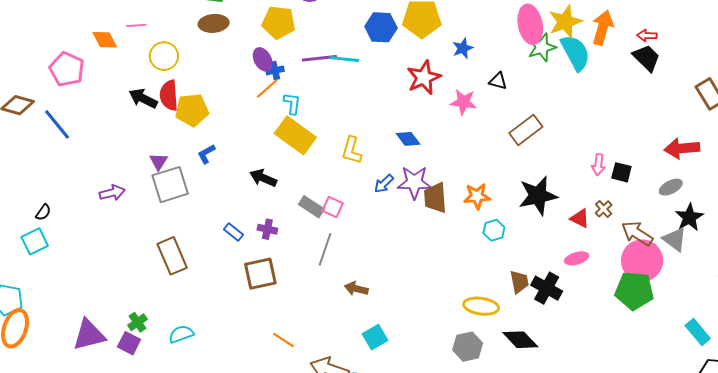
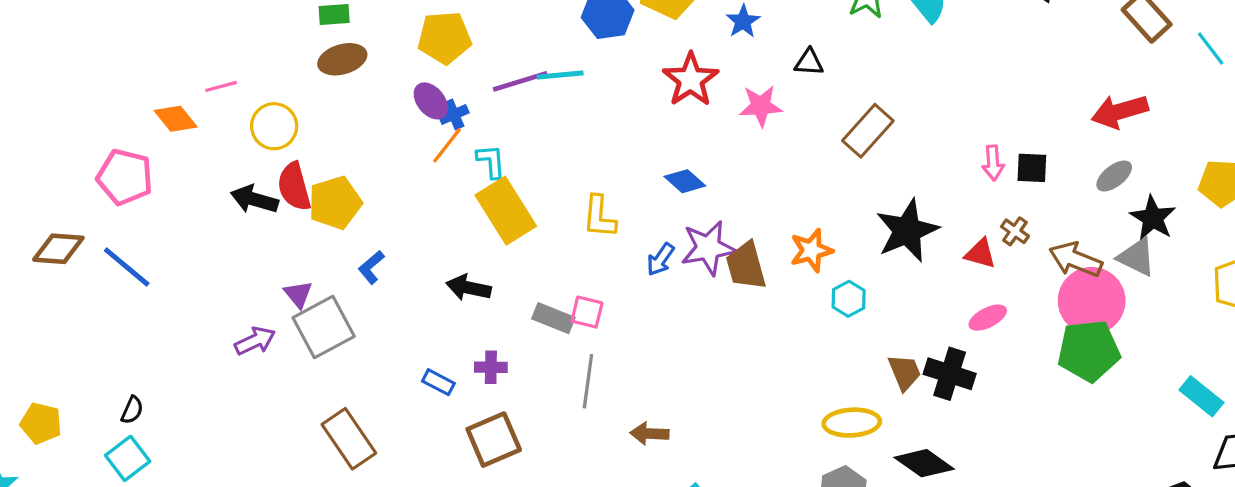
yellow rectangle: (295, 135) -> (506, 211), turned 33
purple arrow: (112, 193) -> (255, 341), moved

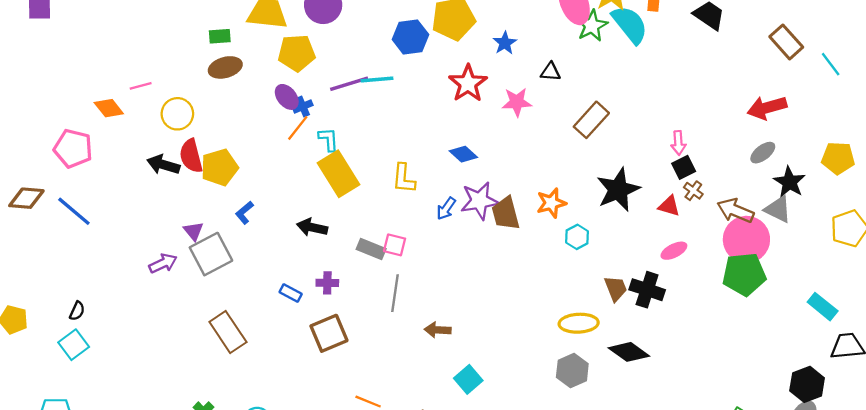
black square: (1032, 168) -> (684, 167), moved, turned -30

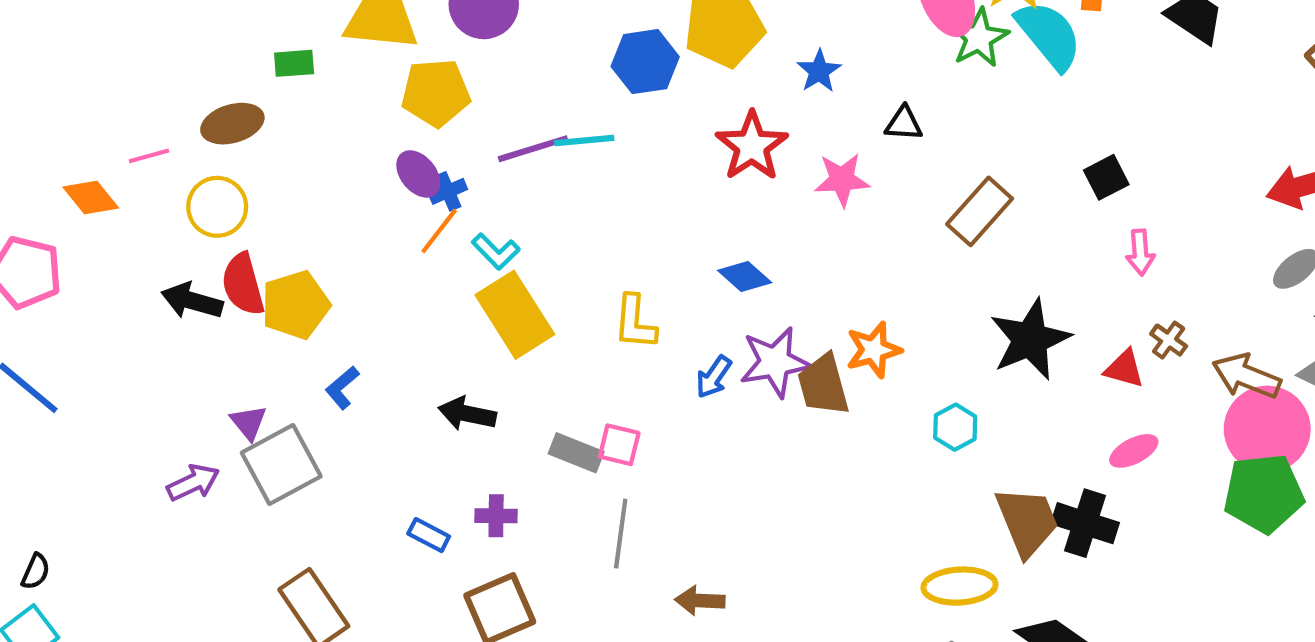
brown ellipse: (225, 67) -> (232, 124), moved
cyan L-shape: (328, 139) -> (496, 251), turned 140
black square: (684, 167) -> (1106, 177), moved
orange star: (551, 203) -> (874, 350), moved
brown trapezoid: (616, 288) -> (1027, 521), size x1.5

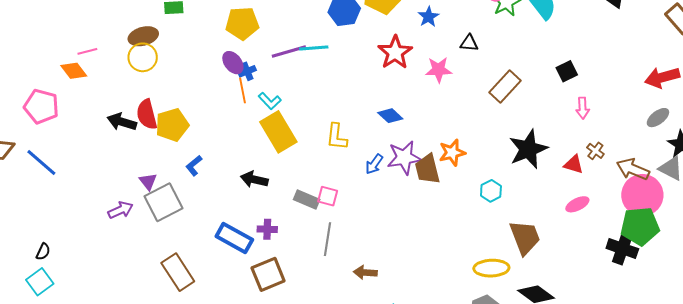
pink line: (149, 156) -> (87, 51), moved
yellow circle: (217, 207) -> (143, 57), moved
orange line: (439, 231) -> (242, 90), turned -50
black cross: (1085, 523) -> (622, 249), moved
blue rectangle: (429, 535) -> (234, 238), size x1.8

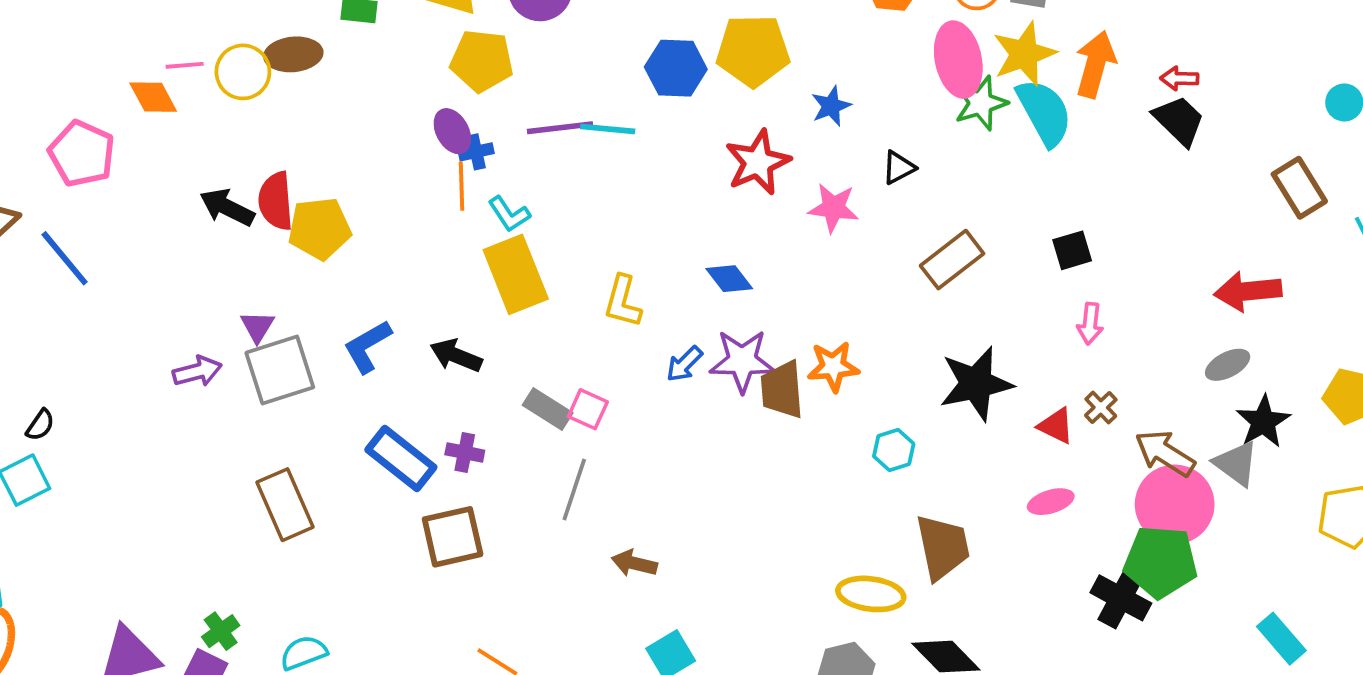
black triangle: (469, 43) -> (899, 168), turned -42
yellow circle: (143, 57) -> (243, 72), moved
blue L-shape: (194, 166) -> (367, 346), moved, size x1.4

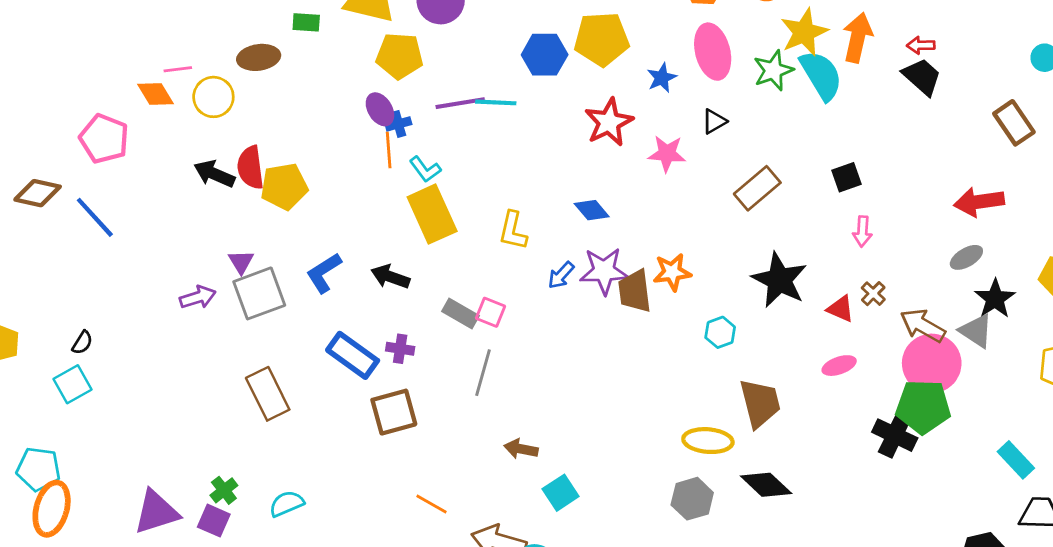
pink ellipse: (958, 60) -> (713, 52), moved
yellow circle: (243, 72) -> (213, 97), moved
black star: (976, 384) -> (779, 280), turned -30
brown arrow: (634, 563) -> (521, 449), moved

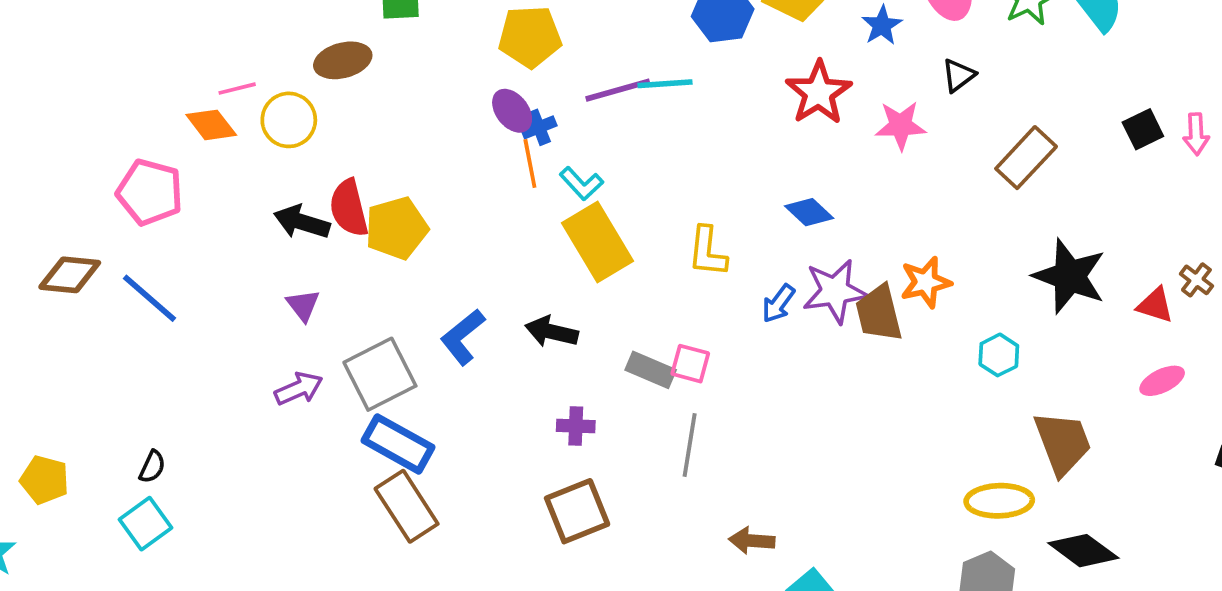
pink arrow: (862, 231) -> (1196, 134), moved
purple triangle: (241, 262) -> (303, 305), moved
blue rectangle: (353, 355) -> (398, 444), moved

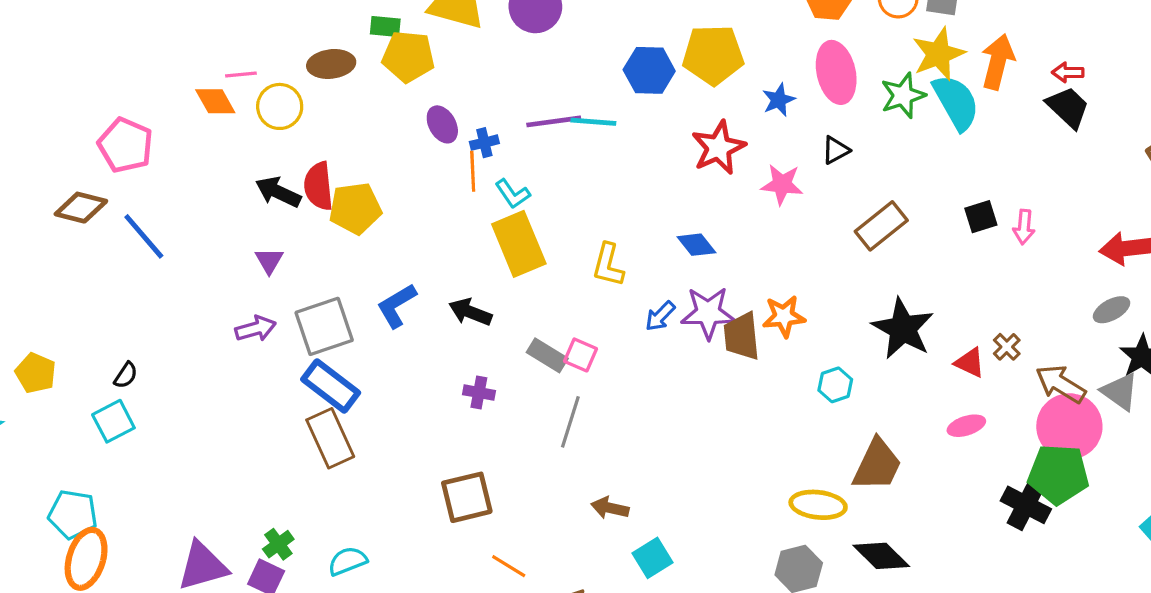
yellow pentagon: (530, 37) -> (408, 57), moved
purple ellipse: (512, 111) -> (442, 124), moved
pink pentagon: (150, 192) -> (126, 145), moved
brown trapezoid: (1063, 443) -> (877, 465), turned 38
brown square: (577, 511) -> (467, 497), moved

